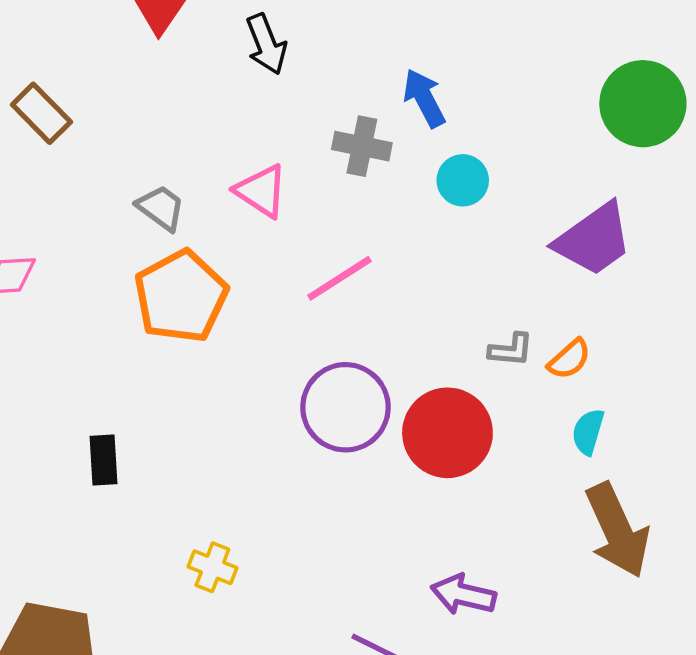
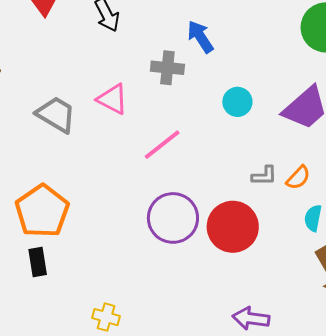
cyan circle: (463, 180) -> (237, 102), moved
gray trapezoid: (161, 208) -> (56, 114), size x1.4
orange pentagon: (181, 296) -> (42, 211), moved

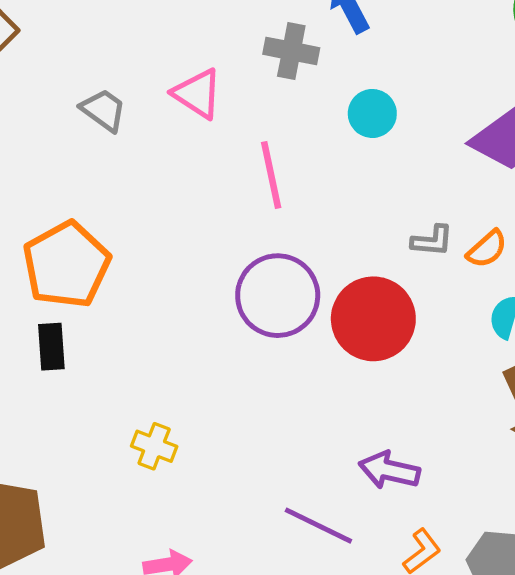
cyan circle: (237, 102) -> (372, 113), moved
gray trapezoid: (56, 114) -> (103, 110), size x0.7
pink line: (162, 145) -> (271, 175), turned -69

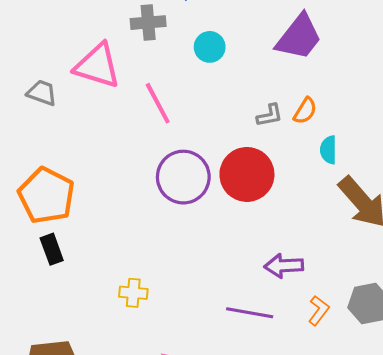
pink triangle: (197, 94) -> (97, 66), size x1.4

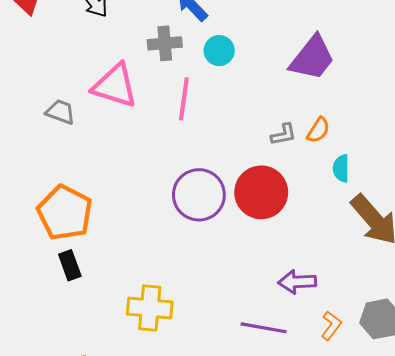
cyan circle: (210, 47) -> (219, 51), moved
pink line: (158, 103) -> (184, 99), moved, turned 36
yellow cross: (133, 293) -> (150, 308), size x1.6

